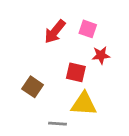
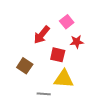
pink square: (88, 29) -> (67, 22), turned 32
red arrow: (55, 32) -> (42, 35), moved

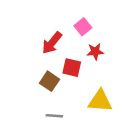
brown square: (25, 66) -> (49, 81), moved
yellow triangle: (64, 79) -> (100, 101), moved

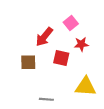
brown square: (49, 81) -> (28, 62), moved, turned -35

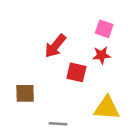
pink square: (71, 23) -> (104, 29), moved, turned -32
brown square: (28, 62) -> (25, 93), moved

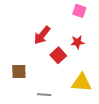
pink square: (104, 29) -> (79, 11), moved
red square: (76, 72) -> (58, 55), turned 35

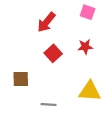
red arrow: (42, 35) -> (46, 22), moved
red square: (58, 55) -> (53, 53), moved

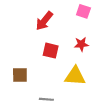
red square: (53, 53) -> (51, 51), turned -35
yellow triangle: (90, 91) -> (75, 76), moved

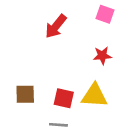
red square: (51, 51) -> (64, 98), moved

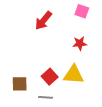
brown square: (25, 94) -> (20, 84), moved
red square: (64, 98) -> (50, 77), turned 35

